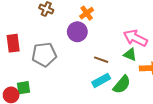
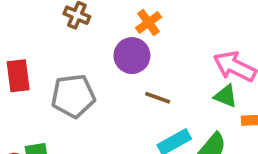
brown line: (101, 60) -> (158, 98), moved

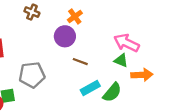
gray pentagon: (73, 96) -> (32, 75), moved

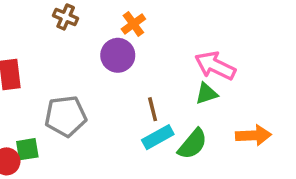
green triangle: (121, 60) -> (206, 94), turned -40
brown line: (80, 62) -> (153, 109), moved, turned 56
orange arrow: (142, 75) -> (253, 135), moved

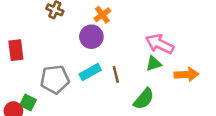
orange arrow: (253, 135) -> (186, 74), moved
cyan rectangle: (158, 137) -> (90, 72), moved
green square: (27, 149) -> (28, 102), turned 35

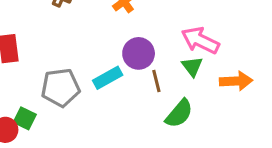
purple circle: (91, 37) -> (139, 53), moved
green triangle: (154, 64) -> (192, 66), turned -49
brown line: (116, 74) -> (156, 81), moved

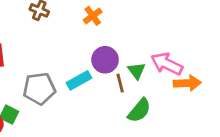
pink arrow: (200, 40) -> (167, 64), moved
green triangle: (192, 66) -> (137, 71), moved

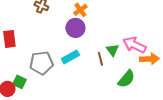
purple circle: (105, 60) -> (75, 28), moved
green semicircle: (139, 110) -> (126, 79), moved

